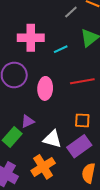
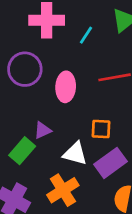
cyan line: (61, 49) -> (86, 35), turned -32
orange square: (82, 120) -> (101, 129), moved

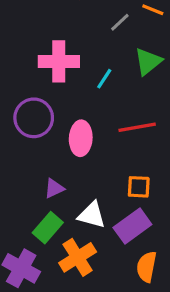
orange square: (101, 129) -> (139, 187), moved
green rectangle: (22, 151) -> (48, 228), moved

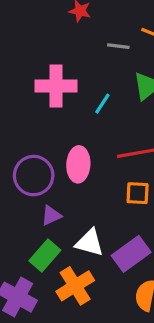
gray line: (120, 22) -> (118, 46), turned 50
purple circle: (34, 118) -> (34, 176), moved
orange square: (139, 187) -> (138, 193), moved

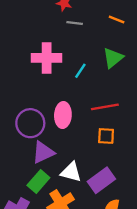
gray line: (118, 46) -> (75, 23), moved
purple triangle: (51, 216) -> (43, 152), size x1.5

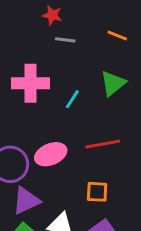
pink ellipse: (63, 115) -> (51, 154), turned 65
orange square: (106, 136) -> (97, 192), moved

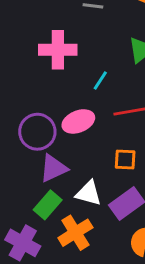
cyan line: (72, 99) -> (100, 81), moved

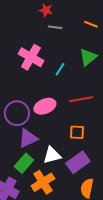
pink cross: (58, 50) -> (31, 57), turned 30
cyan line: (100, 81) -> (60, 69), moved
white triangle: (89, 193) -> (52, 155), turned -30

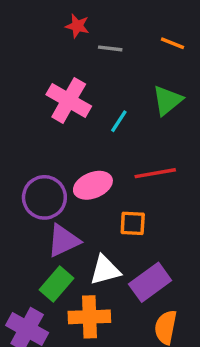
red star: (46, 10) -> (77, 26), moved
orange square: (77, 132) -> (133, 223), moved
orange cross: (43, 182) -> (89, 317), turned 30

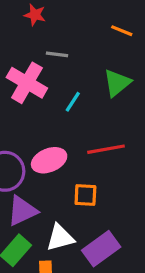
gray line: (110, 48) -> (57, 54), moved

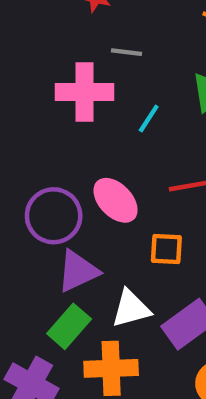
pink cross: (27, 83) -> (85, 92), turned -30
pink ellipse: (49, 160) -> (116, 200), turned 68

